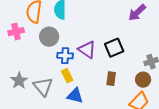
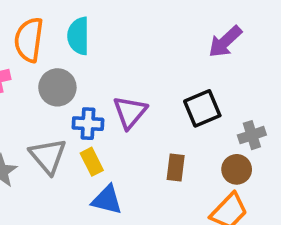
black square: (114, 48) -> (202, 108), moved
purple triangle: (87, 50) -> (130, 112), turned 36
gray triangle: (43, 87) -> (48, 156), moved

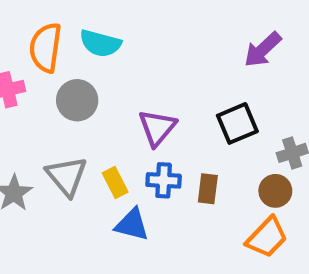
cyan semicircle: (78, 36) -> (100, 43), turned -75
blue cross: (88, 124) -> (164, 180), moved

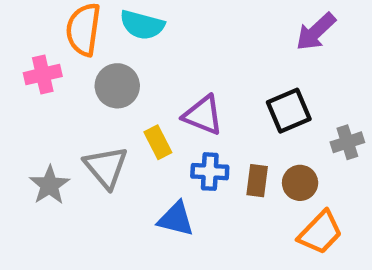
purple triangle: (157, 128) -> (203, 115), turned -48
yellow rectangle: (115, 182) -> (158, 142), moved
brown circle: (275, 191) -> (300, 183), moved

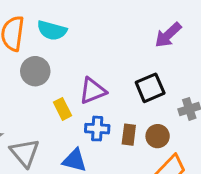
purple triangle: (203, 115) -> (93, 91), turned -44
gray triangle: (106, 167) -> (25, 153), moved

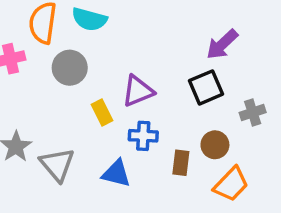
purple arrow: (168, 35) -> (222, 44), moved
brown rectangle: (129, 135) -> (181, 163), moved

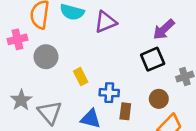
gray circle: (70, 68) -> (46, 57), moved
purple triangle: (138, 91) -> (105, 22), moved
brown rectangle: (181, 163) -> (125, 111), moved

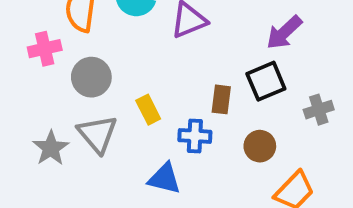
brown circle: (159, 99) -> (260, 146), moved
brown rectangle: (125, 111) -> (221, 99), moved
gray triangle: (50, 113) -> (97, 134), moved

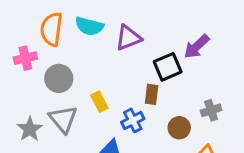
black square: (266, 81) -> (168, 67), moved
gray cross: (319, 110) -> (211, 110), moved
blue cross: (195, 136) -> (133, 120), turned -30

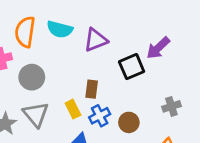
brown rectangle: (152, 94) -> (92, 89), moved
yellow rectangle: (99, 102) -> (73, 109), moved
brown circle: (179, 128) -> (129, 122), moved

